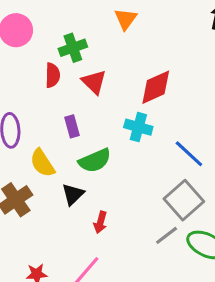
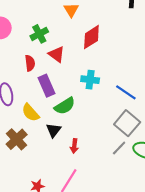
red semicircle: (53, 75) -> (30, 63), moved
red diamond: (156, 87) -> (91, 37), moved
purple rectangle: (72, 126) -> (46, 86), size x1.5

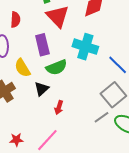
red triangle: (57, 54) -> (58, 16), size x1.4
red semicircle: (30, 63) -> (15, 20), moved
cyan cross: (90, 80) -> (85, 47), size x1.4

